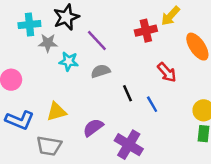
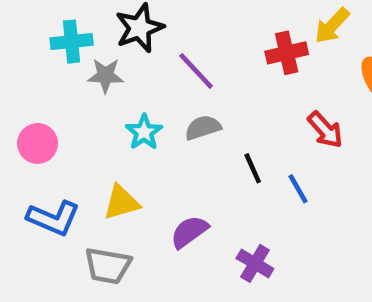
cyan star: (69, 61) -> (144, 132), moved, turned 30
purple cross: (129, 145) -> (255, 263), size x0.7

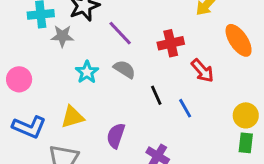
red cross: (287, 53) -> (171, 43), moved
gray semicircle: (203, 128) -> (124, 69), turned 50
purple semicircle: (189, 232) -> (116, 136), turned -35

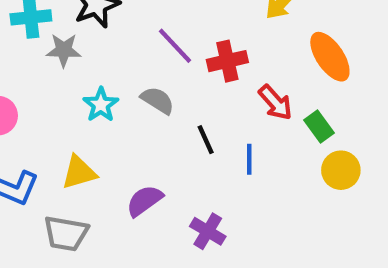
purple line: (120, 33) -> (175, 46), moved
blue line: (185, 108) -> (249, 159), turned 30
purple semicircle: (116, 136) -> (144, 201), turned 35
green rectangle: (246, 143) -> (319, 127), moved, turned -42

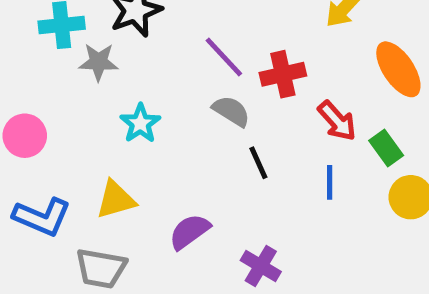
gray semicircle: (158, 100) -> (231, 111), moved
blue line: (249, 159) -> (330, 182), moved

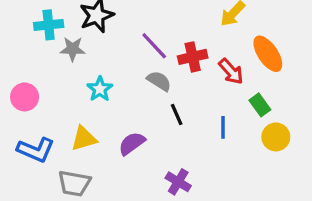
red arrow: (337, 121) -> (231, 71), moved
purple semicircle: (189, 232) -> (132, 143), moved

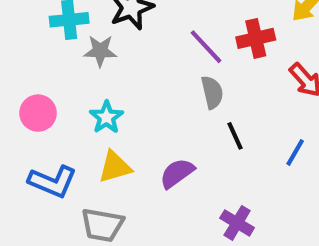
red cross: (193, 57) -> (256, 38), moved
gray semicircle: (159, 81) -> (212, 92), turned 45
cyan star: (100, 89) -> (106, 117), moved
blue line: (223, 127) -> (295, 152), turned 30

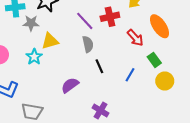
yellow triangle: (115, 167) -> (50, 41), moved

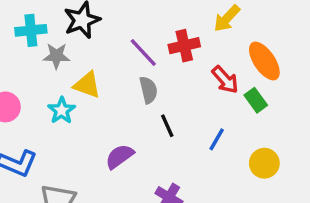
yellow triangle: (50, 41) -> (87, 85), turned 36
green rectangle: (154, 60) -> (256, 100), moved
yellow circle: (165, 81) -> (264, 163), moved

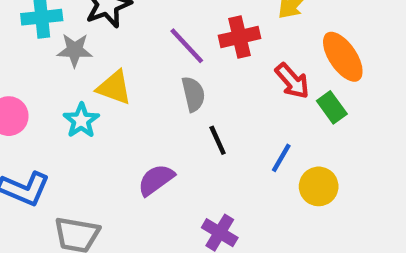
yellow circle: (264, 163) -> (319, 186), moved

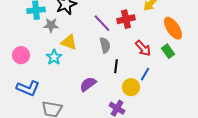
red arrow: (292, 81) -> (143, 48), moved
black line: (218, 140) -> (116, 66), turned 32
yellow circle: (319, 186) -> (131, 87), moved

